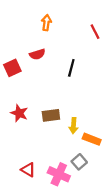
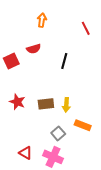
yellow arrow: (74, 126) -> (66, 105), moved
gray square: (79, 162) -> (58, 133), moved

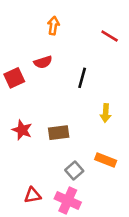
red line: (86, 28) -> (110, 36), turned -32
yellow arrow: (66, 105) -> (106, 113), moved
red triangle: (26, 153) -> (33, 195), turned -40

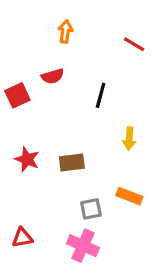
gray square: (74, 170) -> (91, 209), turned 30
red triangle: (33, 195) -> (22, 238), moved

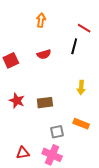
red semicircle: (53, 76) -> (44, 54), moved
black line: (101, 95) -> (74, 46), moved
red triangle: (22, 238) -> (23, 153), moved

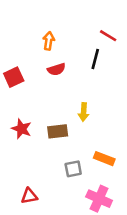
orange arrow: (41, 20) -> (49, 41), moved
yellow arrow: (81, 87) -> (84, 112), moved
pink cross: (52, 155) -> (99, 199), moved

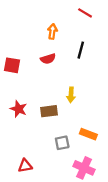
red line: (108, 36) -> (85, 13), moved
orange arrow: (49, 41) -> (52, 31), moved
red square: (14, 77) -> (12, 65), turned 35

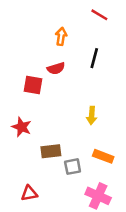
red square: (12, 65) -> (33, 85), moved
yellow arrow: (71, 95) -> (92, 116), moved
brown rectangle: (49, 111) -> (51, 151), moved

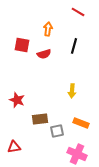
red square: (33, 85) -> (22, 45), moved
red triangle: (29, 193) -> (14, 147), moved

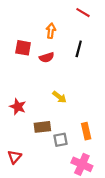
yellow arrow: (72, 91) -> (59, 97), moved, turned -56
orange rectangle: (81, 123) -> (86, 131), turned 56
red triangle: (14, 147) -> (15, 157), turned -40

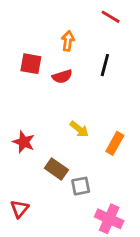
brown rectangle: (42, 127) -> (56, 169), turned 42
orange rectangle: (86, 131) -> (115, 143), moved, turned 42

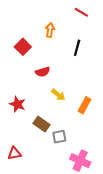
red square: (31, 64) -> (23, 47), turned 35
red semicircle: (62, 76) -> (43, 72), moved
red triangle: (19, 209) -> (14, 153), turned 40

